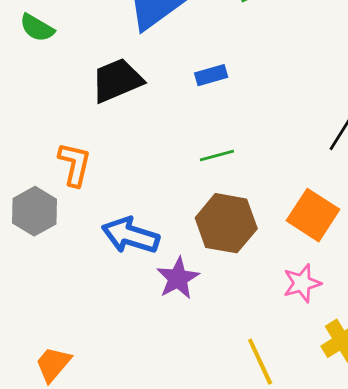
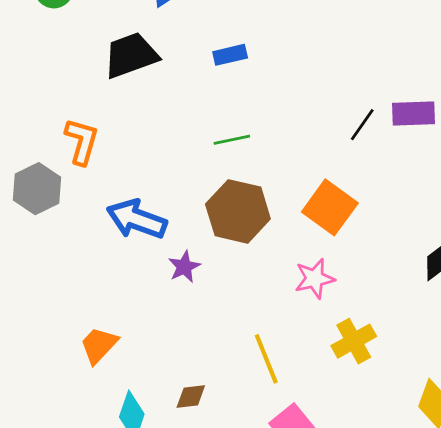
purple star: (178, 278) -> (184, 267), size x0.7
orange trapezoid: (53, 364) -> (99, 345), moved

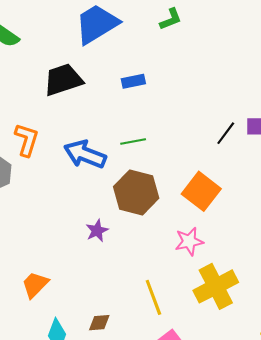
blue arrow: (137, 219) -> (85, 154), moved
yellow cross: (354, 341) -> (216, 286), size x1.4

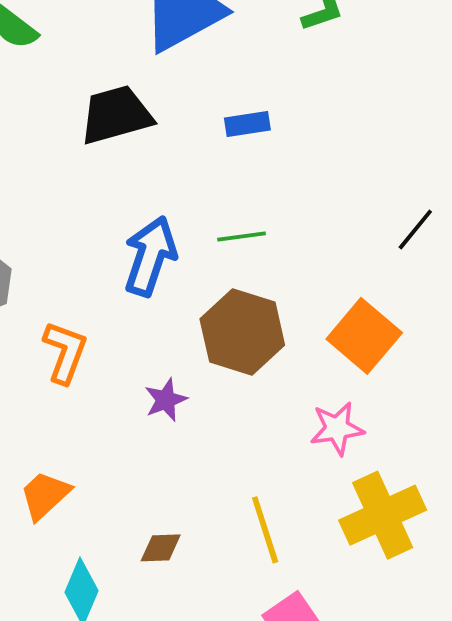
orange L-shape: (27, 140) -> (65, 352), moved
blue arrow: (85, 154) -> (150, 256), turned 84
brown diamond: (99, 323) -> (161, 548), moved

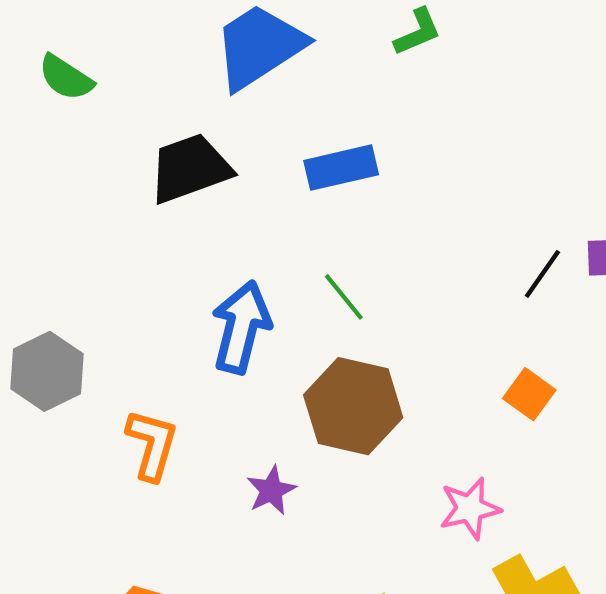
blue rectangle: (247, 124) -> (341, 168), size x1.4
green line: (241, 237) -> (344, 297), turned 63
orange square: (364, 336) -> (529, 394), moved, size x0.6

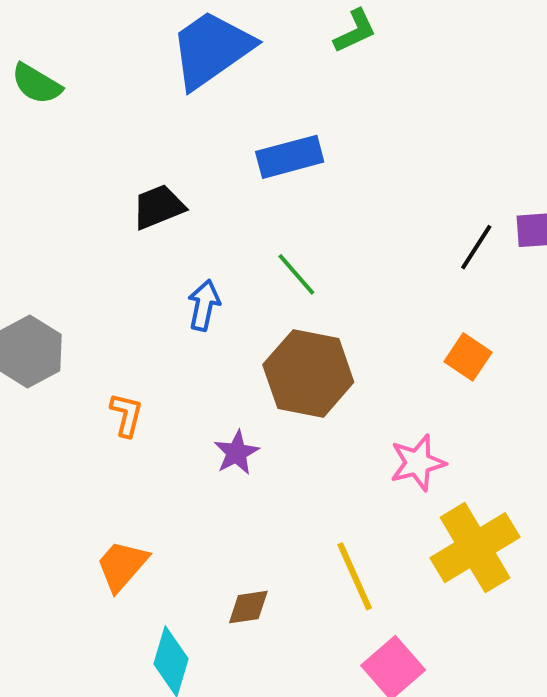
black trapezoid: (190, 168) -> (158, 207), moved, size x0.7
blue arrow: (241, 327) -> (204, 305), size x0.6
orange L-shape: (152, 445) -> (126, 415), size x0.7

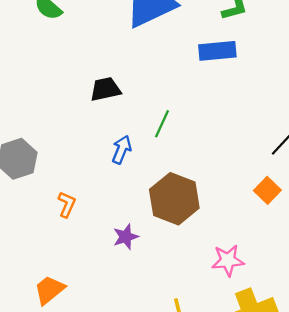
blue rectangle: (290, 157) -> (217, 51), moved
green line: (296, 274) -> (162, 124), moved, turned 56
orange square: (468, 357) -> (267, 190), moved

